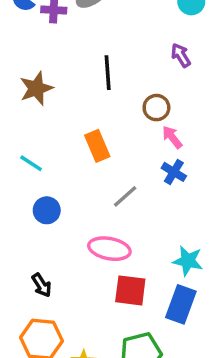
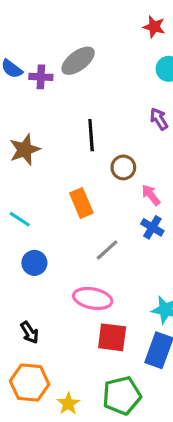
brown circle: (156, 108) -> (123, 167), moved

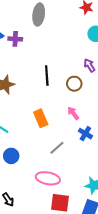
gray ellipse: (78, 61) -> (39, 14), moved, turned -45
brown circle: (123, 167) -> (74, 84), moved
pink arrow: (151, 195) -> (73, 113), moved

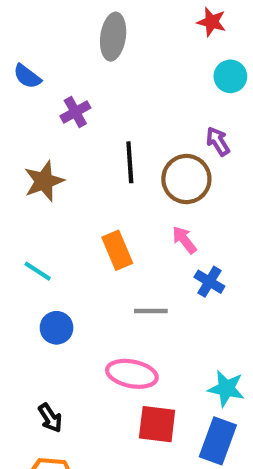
purple cross: (15, 39) -> (75, 112), moved, turned -32
brown circle: (74, 84) -> (186, 179), size x1.5
gray line: (57, 148) -> (151, 311), turned 42

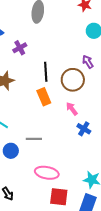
orange rectangle: (117, 250) -> (44, 97), moved
gray line: (151, 311) -> (34, 139), moved

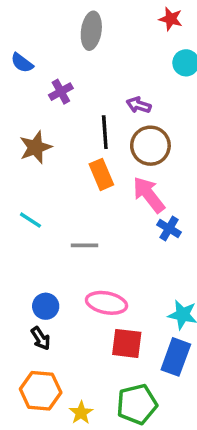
purple arrow: (88, 62) -> (139, 105), moved, turned -40
pink arrow: (72, 109) -> (149, 195), size x1.6
blue circle: (11, 151) -> (46, 306), moved

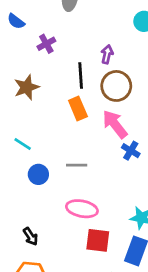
purple arrow: (139, 105) -> (107, 54), turned 84
gray line: (85, 245) -> (77, 165), moved
blue circle: (46, 306) -> (38, 174), moved

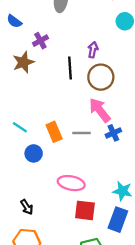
brown star: (27, 87) -> (23, 62), moved
orange rectangle: (78, 108) -> (54, 132), moved
blue cross: (131, 151) -> (113, 133), turned 35
gray line: (77, 165) -> (81, 133), moved

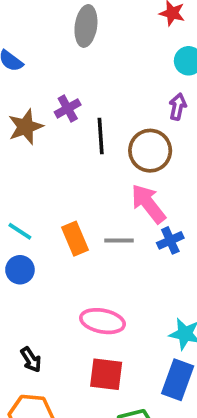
purple cross: (40, 41) -> (68, 108), moved
purple arrow: (93, 50) -> (178, 107), moved
blue circle: (34, 153) -> (20, 270), moved
red square: (85, 210) -> (106, 374), moved

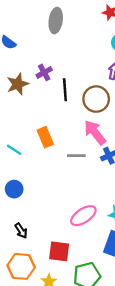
orange rectangle: (75, 239) -> (45, 137), moved
blue circle: (20, 270) -> (14, 189), moved
pink ellipse: (102, 321) -> (83, 216), moved, turned -44
red square: (106, 374) -> (59, 251), moved

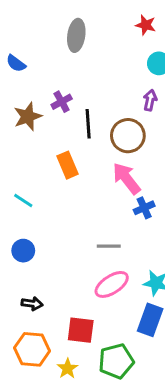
orange rectangle: (45, 137) -> (67, 165), moved
gray line: (76, 156) -> (109, 246), moved
black arrow: (21, 231) -> (32, 304), turned -49

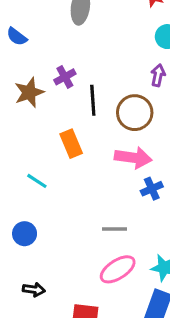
pink arrow: (126, 178) -> (133, 158), turned 136
cyan line: (23, 200) -> (37, 181), moved

